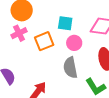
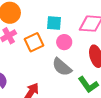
gray semicircle: (70, 68) -> (62, 67), turned -35

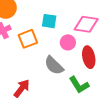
pink circle: (64, 42) -> (68, 42), moved

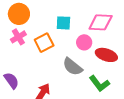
red ellipse: (89, 57) -> (106, 55), turned -55

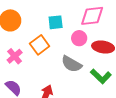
pink cross: (18, 37) -> (15, 56), moved

